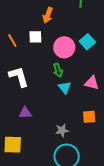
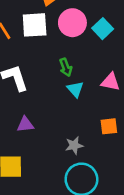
white square: (35, 37) -> (35, 25), size x1.5
pink circle: (64, 47) -> (72, 23), moved

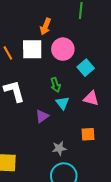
cyan square: (103, 29) -> (86, 68), moved
purple triangle: (25, 124) -> (42, 116), moved, turned -32

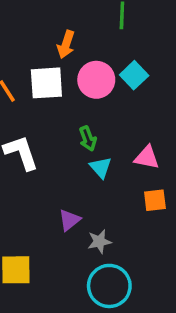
cyan square: (86, 68) -> (134, 75), moved
purple triangle: (42, 116) -> (69, 220), moved
orange square: (88, 134) -> (155, 200), moved

